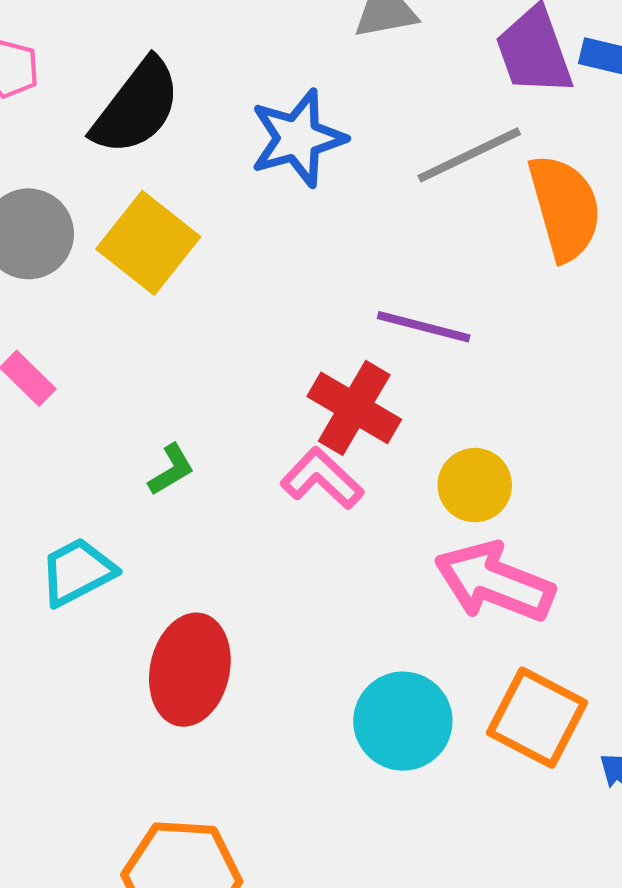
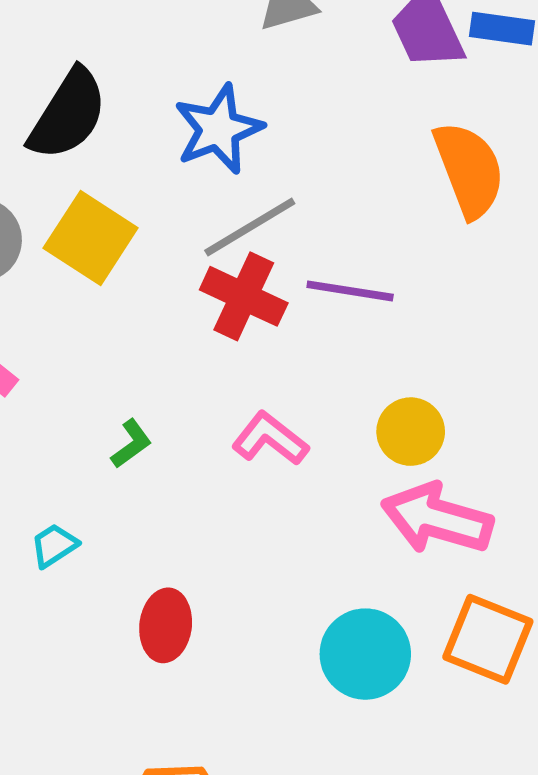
gray line: (469, 155) -> (250, 227), moved
red cross: (354, 408) -> (244, 296), moved
cyan trapezoid: (77, 572) -> (54, 545), size x0.7
red ellipse: (190, 670) -> (166, 625), size x0.7

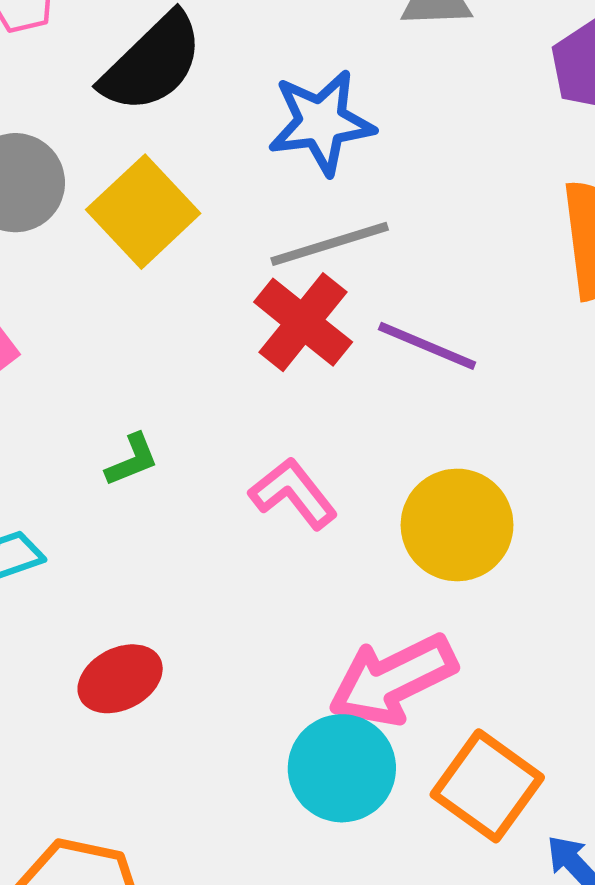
yellow circle: (411, 432) -> (457, 525), size x1.4
pink arrow: (437, 519) -> (393, 680), moved, turned -56
red ellipse: (166, 625) -> (120, 679), turned 42

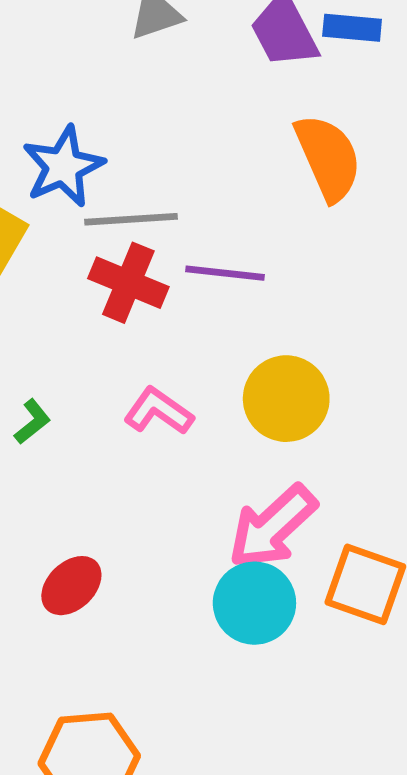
blue star: (321, 122) -> (63, 167), moved
gray line: (330, 244) -> (131, 219), turned 30

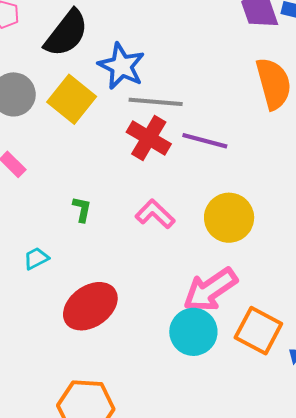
blue star: (63, 167) -> (122, 66), turned -30
green L-shape: (32, 422) -> (82, 209), turned -48
red ellipse: (71, 586) -> (90, 306), size x1.5

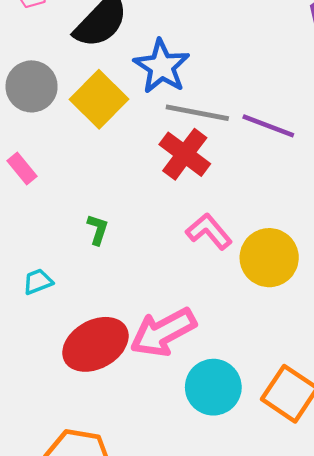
purple line: (205, 141) -> (268, 126), moved
pink L-shape: (155, 214) -> (209, 231), moved
pink arrow: (210, 290) -> (163, 332), moved

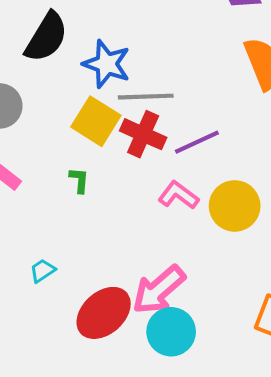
yellow square: (99, 99) -> (96, 121), moved
purple line: (268, 126) -> (197, 142), moved, turned -33
green L-shape: (98, 230) -> (79, 180), moved
cyan circle: (213, 387) -> (171, 332), moved

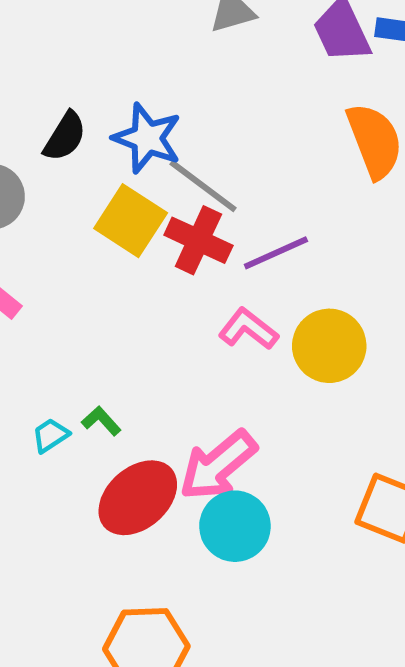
black semicircle: (46, 37) -> (65, 137), moved, size x0.7
gray line: (146, 97) -> (203, 186), turned 38
green L-shape: (79, 180) -> (101, 421), moved, turned -48

